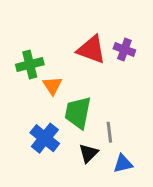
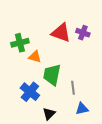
orange triangle: (52, 86) -> (35, 57), turned -40
black triangle: (88, 153) -> (49, 114), moved

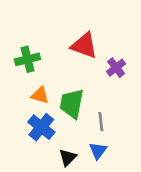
purple cross: (83, 33) -> (116, 68), moved, turned 32
orange triangle: (35, 57) -> (40, 95), moved
blue triangle: (82, 109) -> (98, 151), moved, turned -40

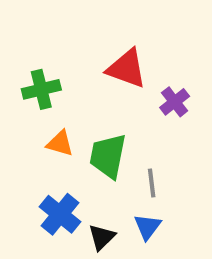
blue cross: (41, 127) -> (60, 214), moved

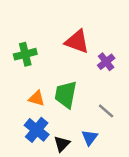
orange triangle: (60, 143) -> (37, 98), moved
gray line: (152, 183) -> (106, 111), moved, turned -42

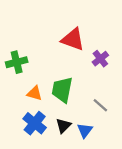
green cross: (25, 54) -> (17, 62), moved
black triangle: (62, 144) -> (63, 126), moved

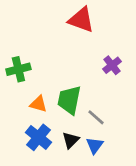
red triangle: (73, 39) -> (81, 20), moved
gray line: (100, 105) -> (96, 117), moved

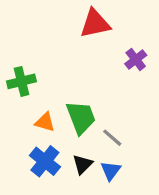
red triangle: (81, 20) -> (95, 23), turned -32
purple cross: (112, 65) -> (136, 59), moved
green trapezoid: (69, 100) -> (81, 117), turned 148

